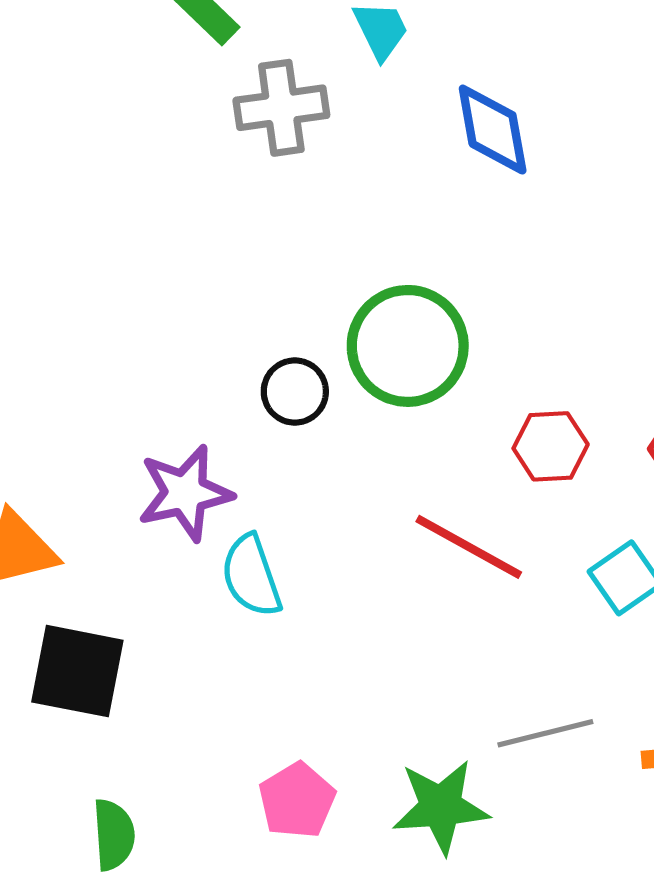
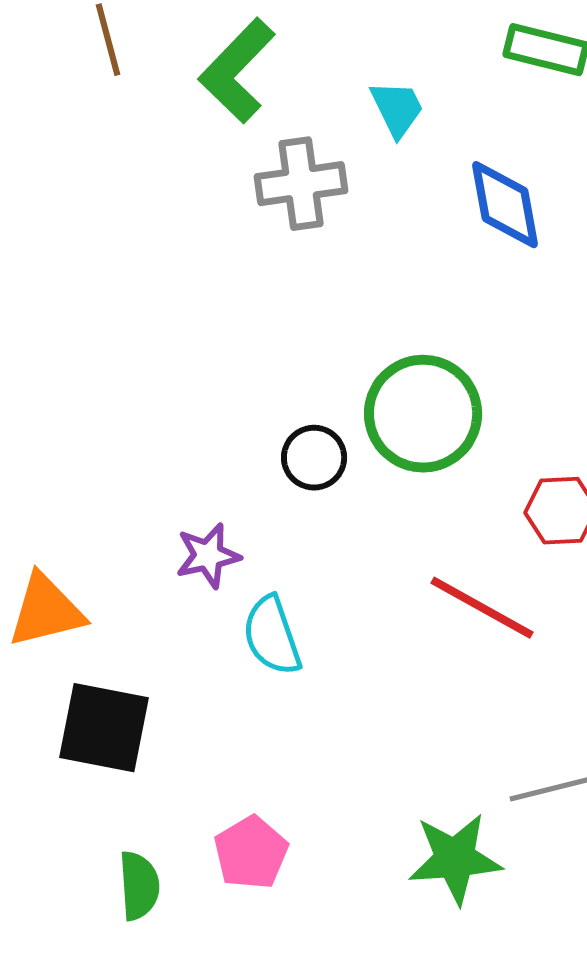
purple star: (185, 493) -> (208, 556), size x0.7
pink pentagon: (297, 800) -> (251, 853), moved

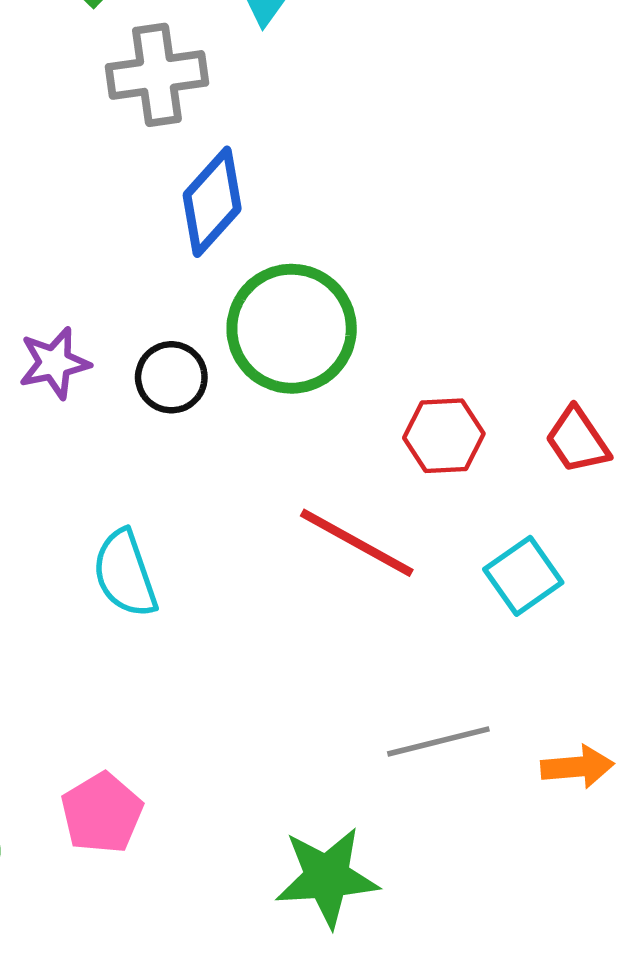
blue diamond: (505, 205) -> (212, 202), moved, turned 52
purple star: (208, 556) -> (54, 363), moved
green star: (455, 859) -> (327, 877), moved

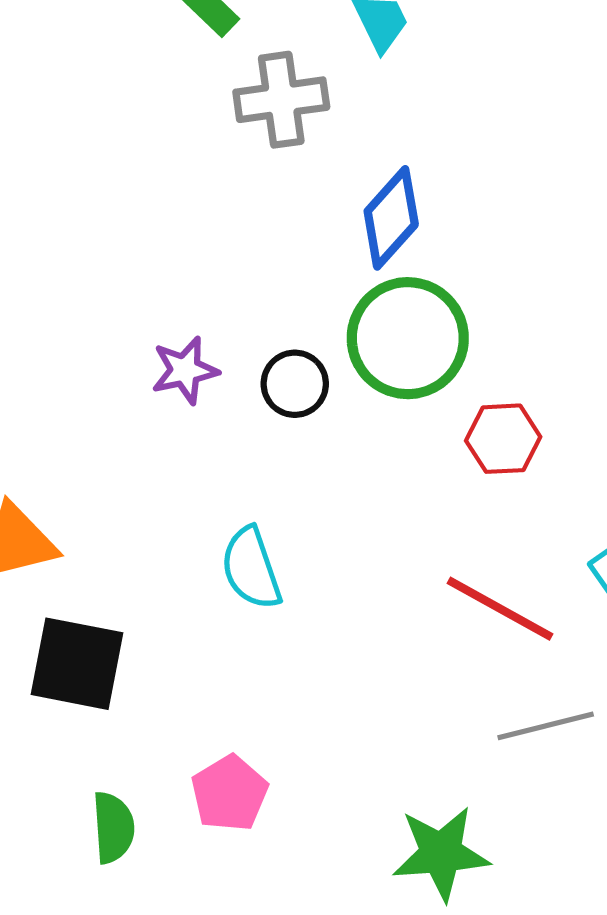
blue diamond: (212, 202) -> (391, 218), moved
red hexagon: (444, 436) -> (503, 439), moved
red line: (357, 543) -> (500, 609), moved

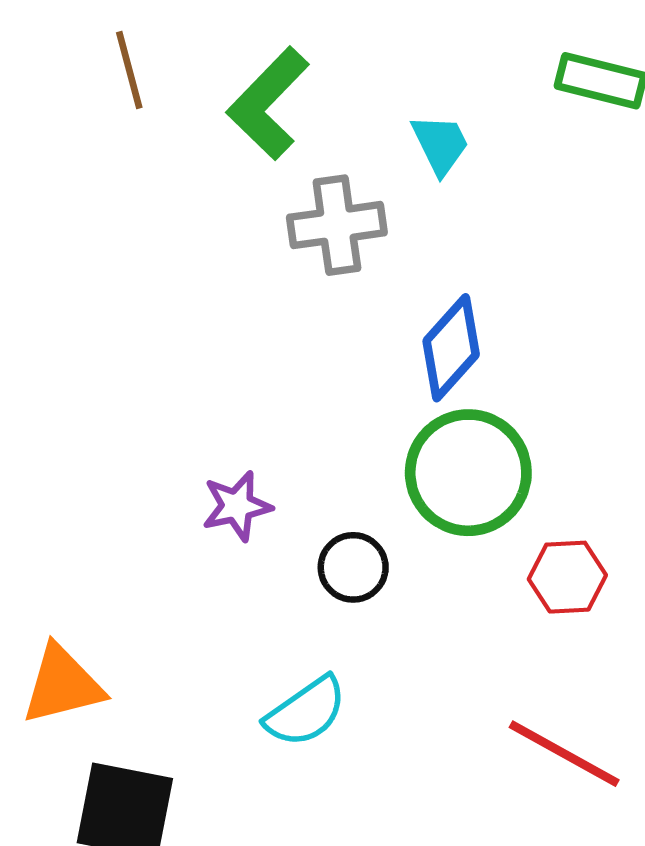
black circle: (295, 384) -> (353, 567), moved
cyan semicircle: (251, 568) -> (306, 712), turned -106

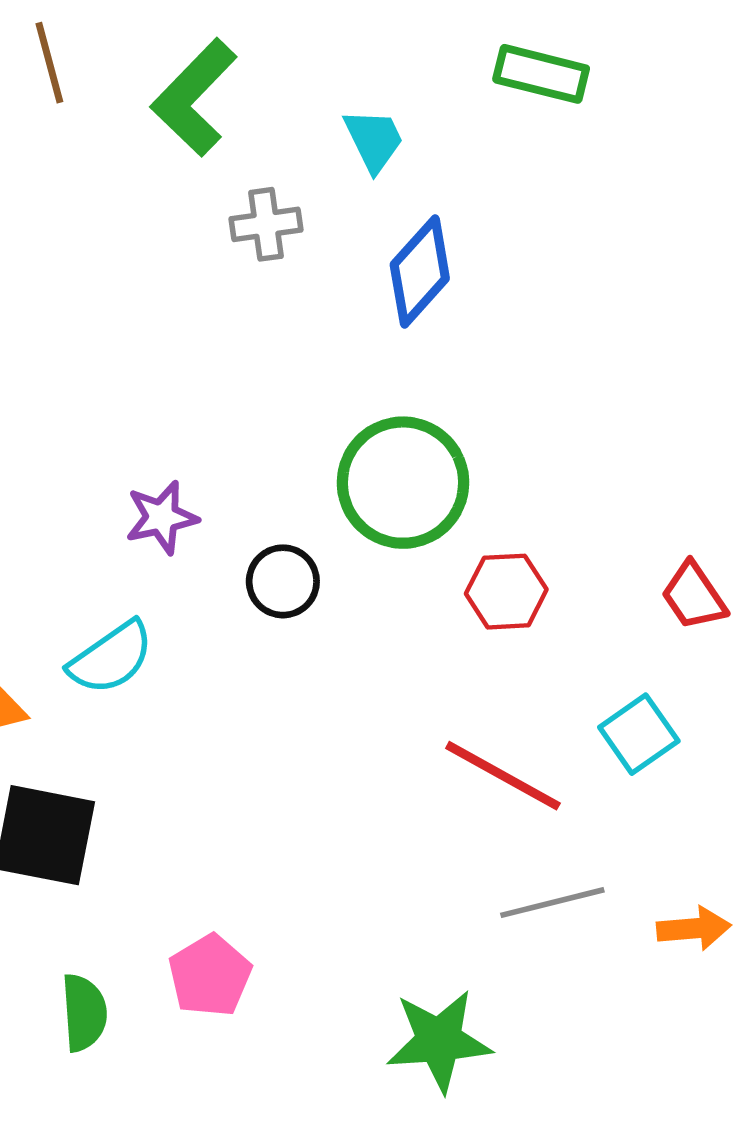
gray cross: (337, 225) -> (266, 224), size x0.7
blue diamond: (451, 348) -> (420, 272), moved
cyan semicircle: (306, 712) -> (111, 658), moved

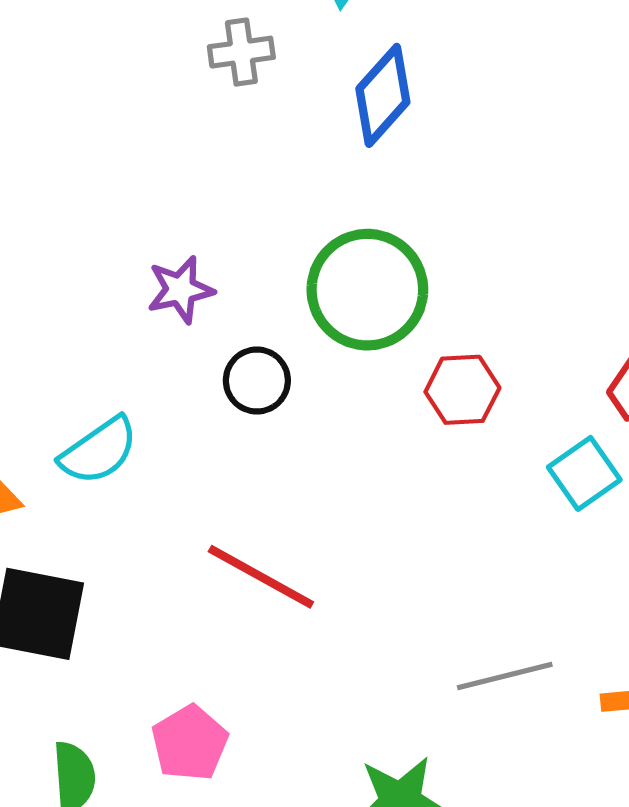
purple star: (162, 517) -> (180, 290), moved
cyan square: (639, 734) -> (584, 473), moved
red line: (503, 776) -> (261, 577), moved

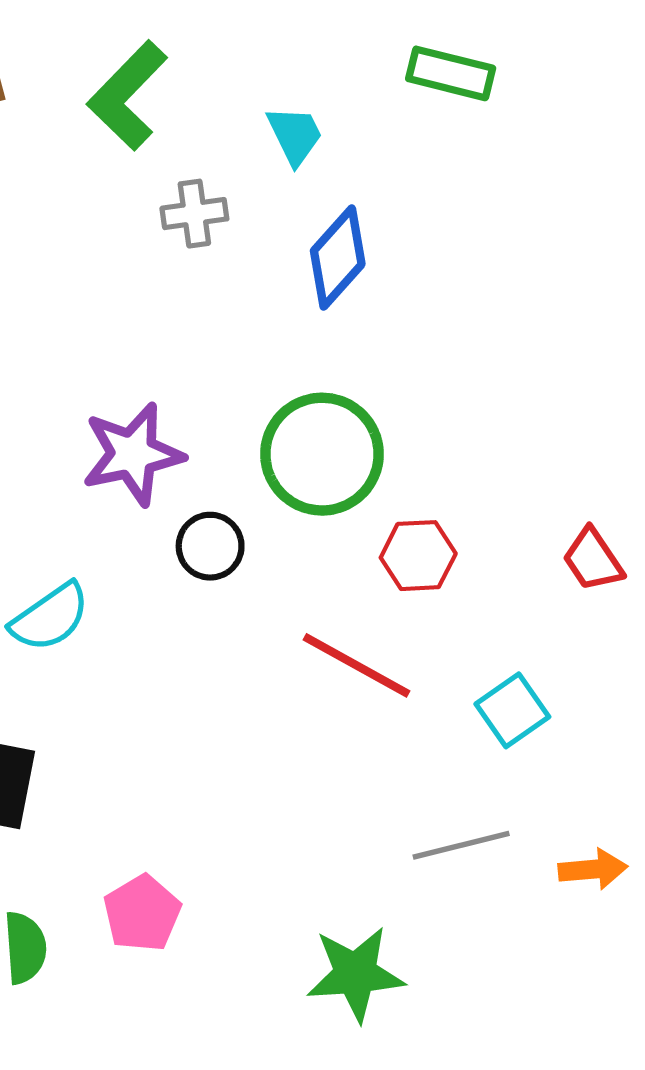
purple star: (180, 290) -> (133, 454), size x1.5
cyan square: (584, 473) -> (512, 710), moved
red line: (261, 577) -> (357, 665), moved

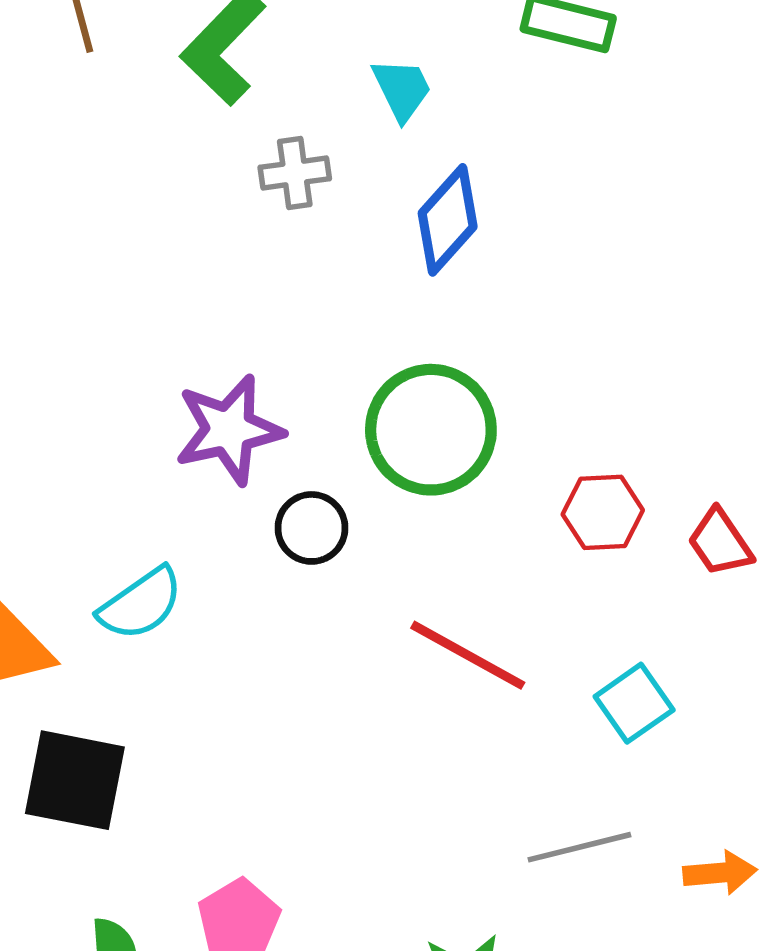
red hexagon: (418, 556) -> (603, 512), moved

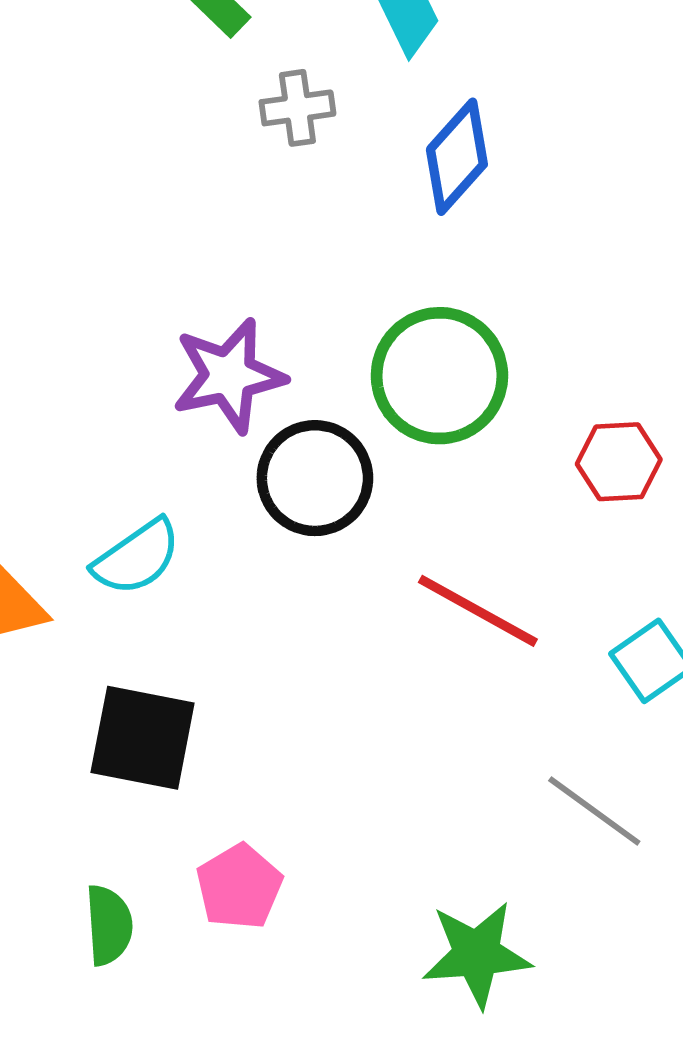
black circle: (311, 528) -> (315, 478), size x1.5
black square: (75, 780) -> (143, 738), moved
gray line: (579, 847) -> (594, 811), turned 50

